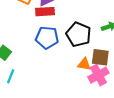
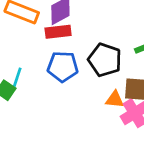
cyan line: (11, 76) -> (17, 77), moved

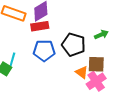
orange triangle: (115, 100) -> (82, 72), turned 32

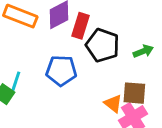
red rectangle: (40, 26) -> (81, 26), moved, turned -66
black pentagon: (74, 45) -> (103, 45), moved

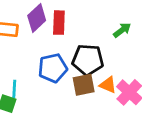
black pentagon: (103, 45) -> (88, 60), moved
brown square: (134, 93) -> (84, 85), moved

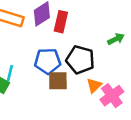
brown square: (84, 85) -> (58, 81), moved
orange triangle: (108, 85) -> (94, 85), turned 42

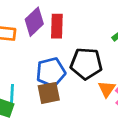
brown square: (58, 81) -> (49, 93), moved

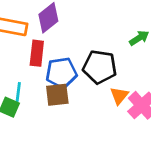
red rectangle: (57, 26) -> (37, 53), moved

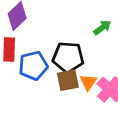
brown square: (57, 95) -> (68, 80), moved

